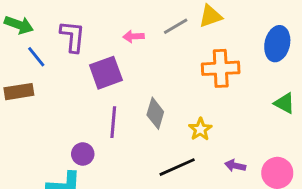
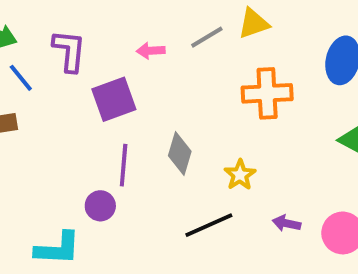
purple circle: (83, 154) -> (100, 206), moved

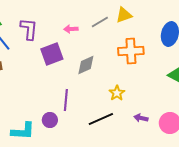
gray diamond: (180, 153) -> (86, 65), moved, turned 50
purple line: (124, 165) -> (66, 100), moved
purple circle: (100, 206) -> (50, 120), moved

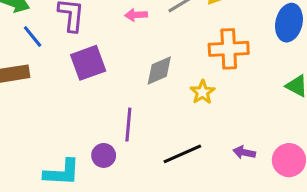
purple square: (52, 54) -> (88, 63), moved
yellow star: (117, 93) -> (202, 92), moved

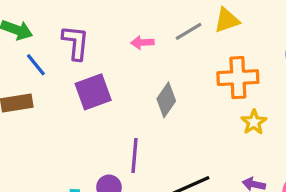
gray diamond: (159, 70) -> (166, 100), turned -32
yellow star: (202, 92) -> (254, 122), moved

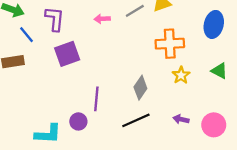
gray diamond: (166, 100) -> (140, 88), moved

